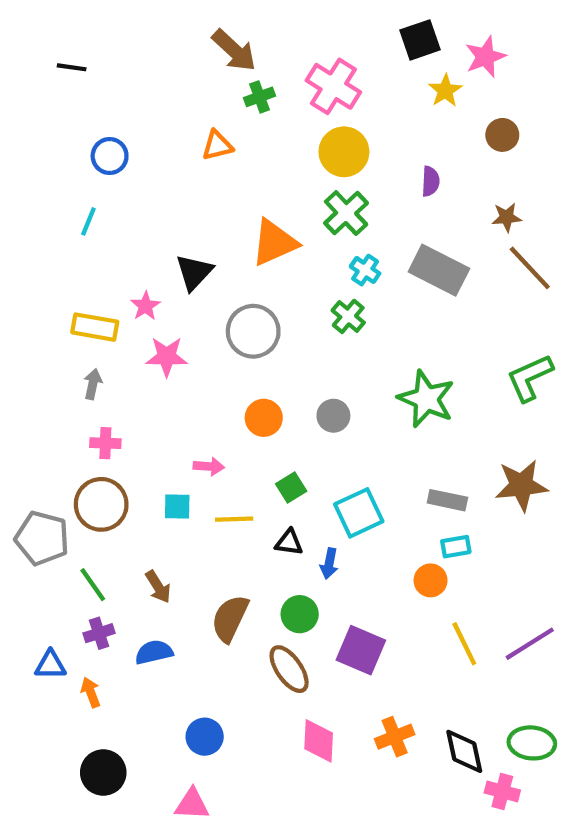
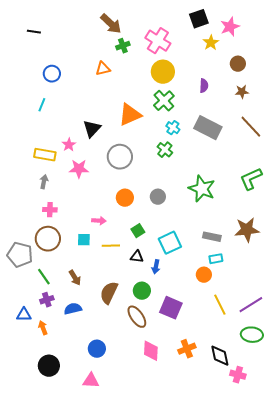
brown star: (507, 217) -> (242, 92), moved
green ellipse: (532, 743) -> (252, 335), moved

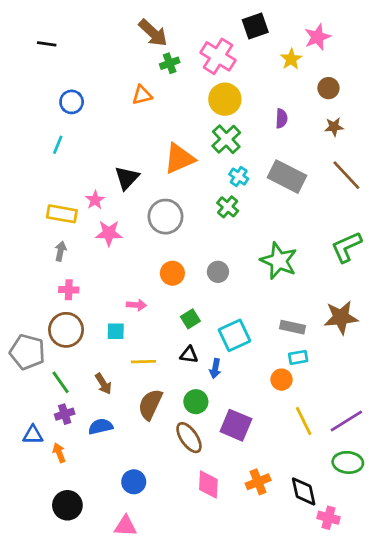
black square: (199, 19) -> (255, 26), moved
yellow line: (111, 246) -> (143, 362), moved

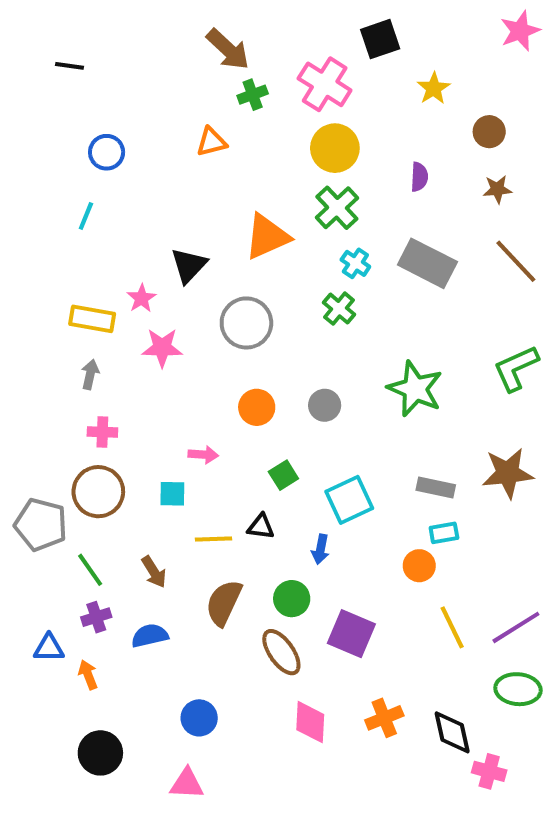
pink star: (317, 37) -> (520, 31), moved
black triangle: (189, 355) -> (261, 527), moved

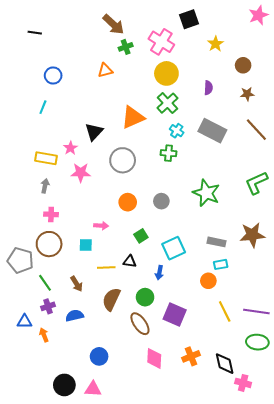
green cross: (339, 309) -> (169, 153), turned -35
purple line: (516, 627) -> (256, 311), turned 40
black circle: (100, 753) -> (64, 385), moved

